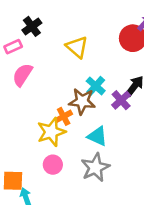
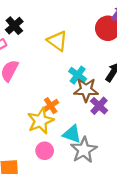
purple cross: (121, 100) -> (99, 106), moved
brown star: (82, 101) -> (86, 90), moved
cyan triangle: (97, 136) -> (72, 134), moved

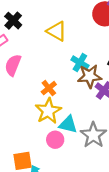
orange cross: (51, 106) -> (49, 88), moved
cyan triangle: (72, 134) -> (68, 124), moved

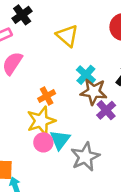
cyan triangle: (68, 124) -> (60, 140), turned 42
pink circle: (55, 140) -> (43, 142), moved

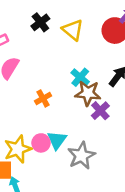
black cross: (22, 15) -> (40, 22), moved
yellow triangle: (67, 36) -> (73, 30), moved
yellow star: (41, 121) -> (18, 149), moved

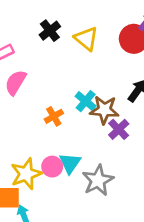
cyan cross: (80, 77) -> (86, 101), moved

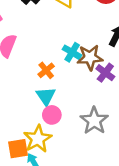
cyan triangle: (70, 163) -> (46, 96), moved
yellow star: (26, 174) -> (38, 139), moved

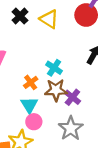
brown star: (90, 57) -> (56, 90), moved
purple cross: (105, 73) -> (72, 97), moved

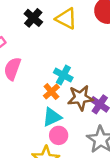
cyan cross: (54, 68) -> (63, 75), moved
cyan triangle: (29, 105) -> (52, 117), turned 42

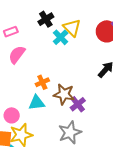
cyan cross: (63, 75) -> (61, 37), moved
pink circle: (59, 135) -> (12, 115), moved

